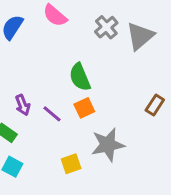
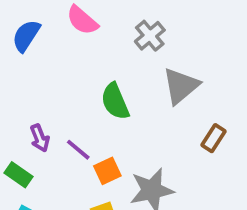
gray triangle: (140, 36) -> (181, 86), moved
orange square: (84, 108) -> (107, 171), moved

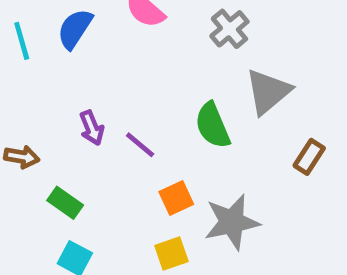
green semicircle: (115, 101) -> (213, 125), moved
purple arrow: (40, 138) -> (92, 128), moved
purple line: (78, 150) -> (140, 145), moved

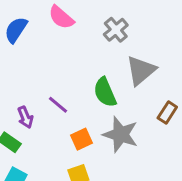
purple arrow: (92, 128) -> (25, 117), moved
gray star: (232, 222) -> (121, 134), moved, turned 30

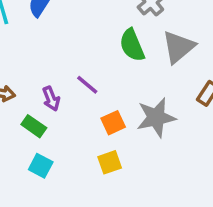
green semicircle: (105, 92) -> (132, 45), moved
gray star: (121, 134) -> (156, 118), turned -30

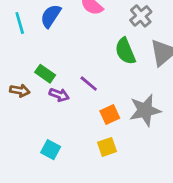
purple arrow: (51, 99) -> (59, 95), turned -48
green rectangle: (34, 126) -> (45, 74), moved

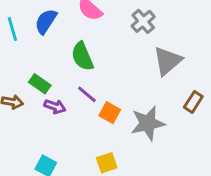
green semicircle: (125, 51) -> (82, 56), moved
orange square: (110, 115) -> (110, 113), moved, turned -36

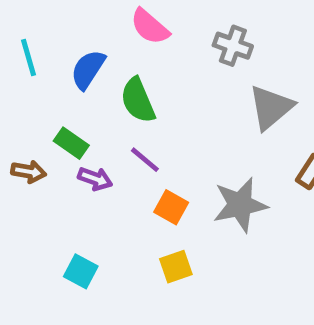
blue semicircle: (46, 21) -> (88, 69), moved
gray cross: (143, 21) -> (233, 46), turned -30
orange square: (110, 113) -> (171, 207), moved

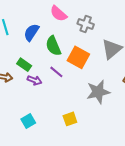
gray cross: (233, 46) -> (86, 24), moved
orange square: (171, 207) -> (78, 57), moved, size x1.5
cyan square: (81, 271) -> (28, 121), turned 32

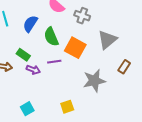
purple line: (56, 72) -> (54, 62), turned -48

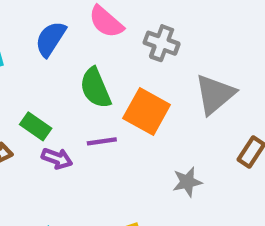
blue semicircle: (30, 24) -> (51, 39), moved
gray star: (94, 81) -> (187, 182), size x0.6

